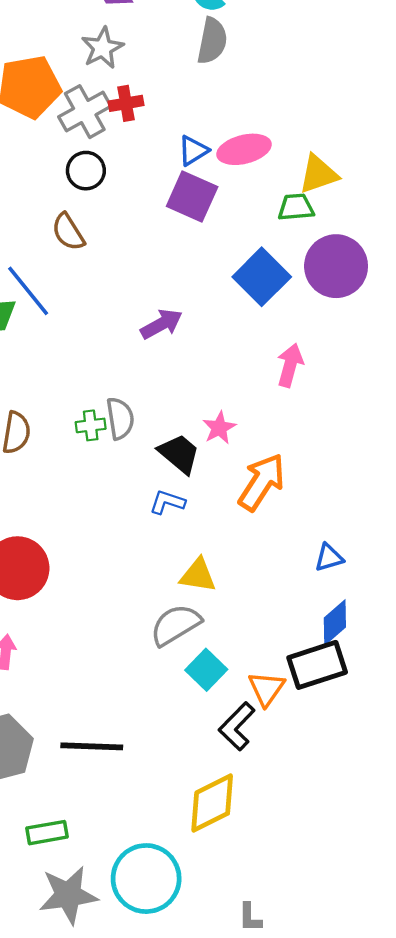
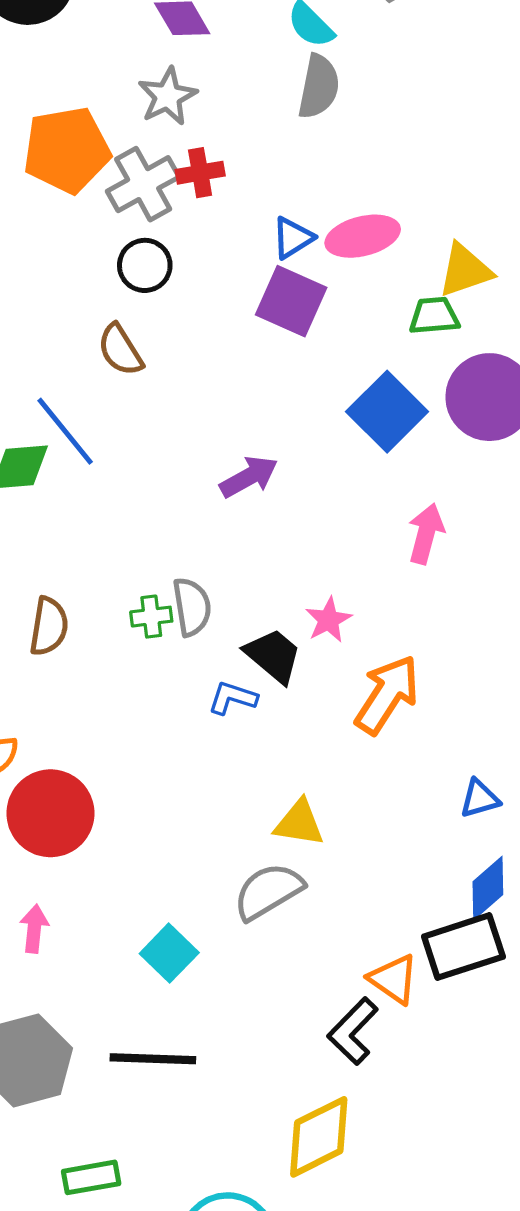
blue L-shape: (167, 502) -> (233, 698), moved
cyan square: (206, 670) -> (169, 953), moved
orange triangle: (266, 689) -> (394, 979), turned -30

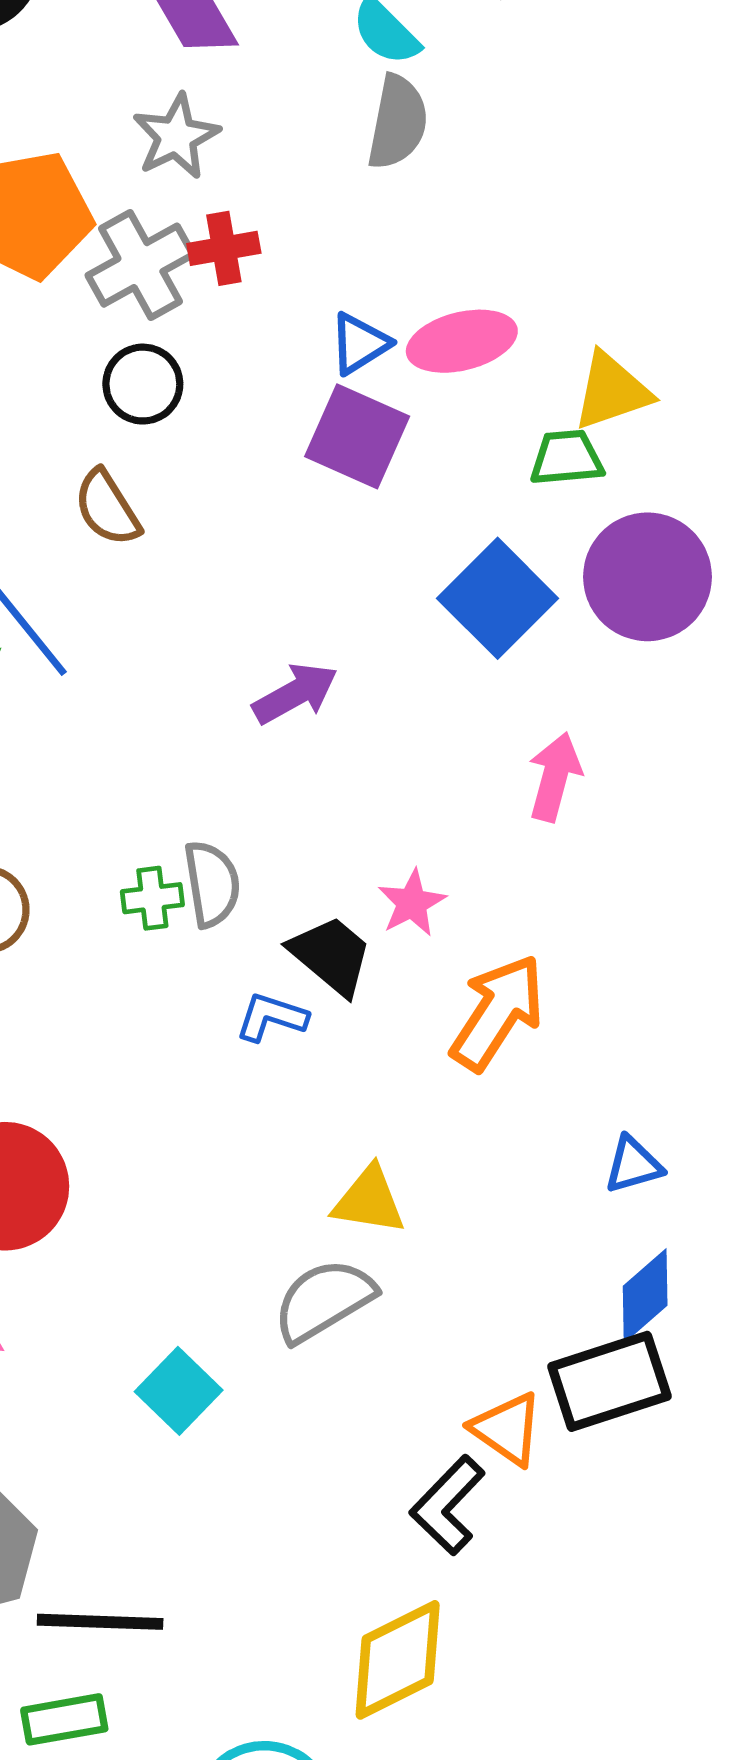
black line: (153, 1059) -> (100, 1622), moved

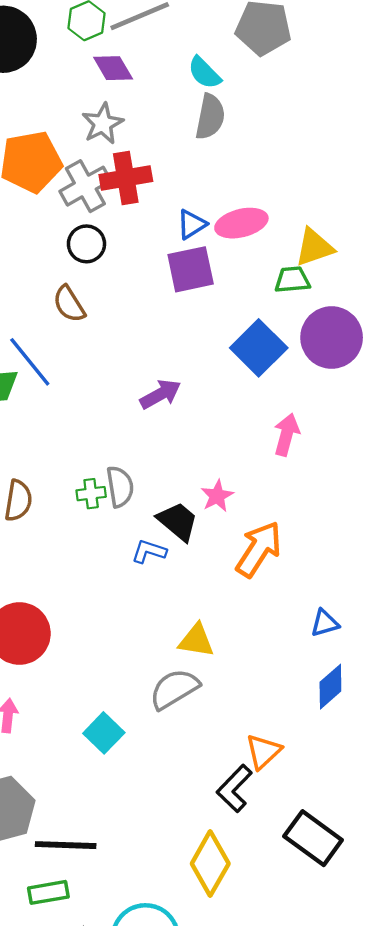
red cross: (224, 248) -> (126, 178), size x1.5
purple square: (357, 436) -> (191, 269), turned -36
black rectangle: (609, 1381) -> (313, 838), moved, turned 54
orange triangle: (507, 1429) -> (263, 751), turned 42
yellow diamond: (398, 1660) -> (210, 864), turned -34

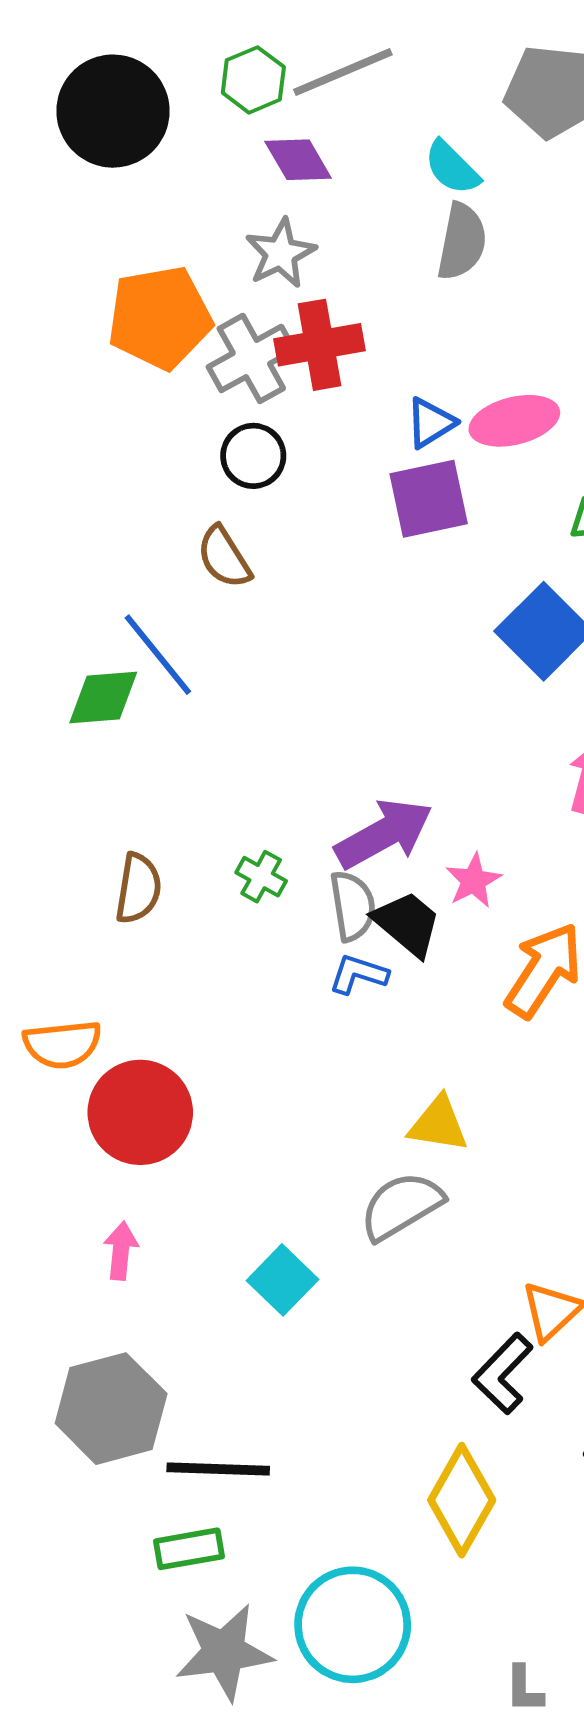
purple arrow: (160, 394) -> (384, 834), moved, size x1.4
gray semicircle: (120, 487) -> (353, 906), moved
green cross: (91, 494) -> (261, 877), turned 36

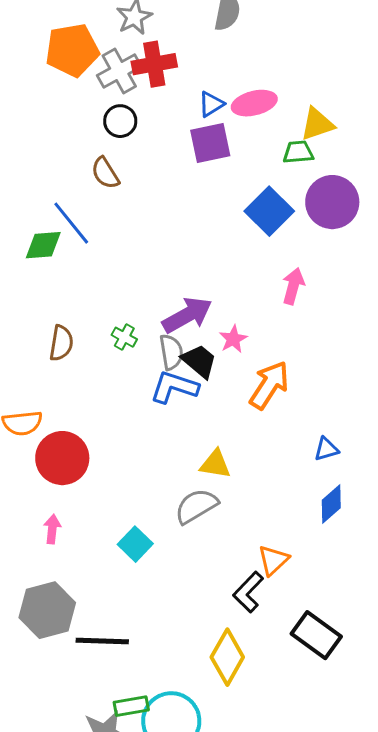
blue L-shape: (358, 974) -> (174, 387), size x1.6
green rectangle: (189, 1549) -> (131, 706), moved

